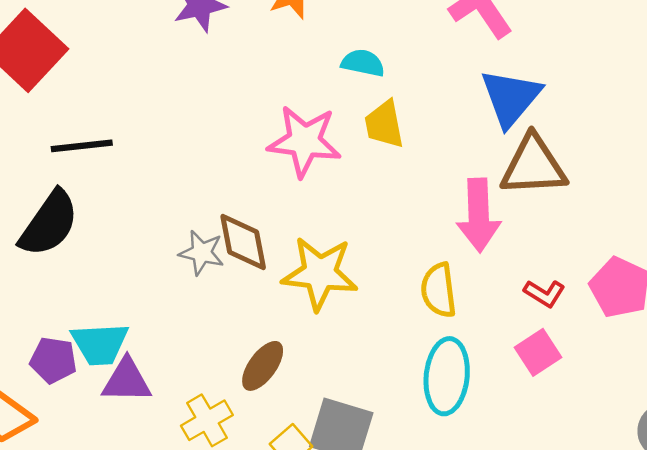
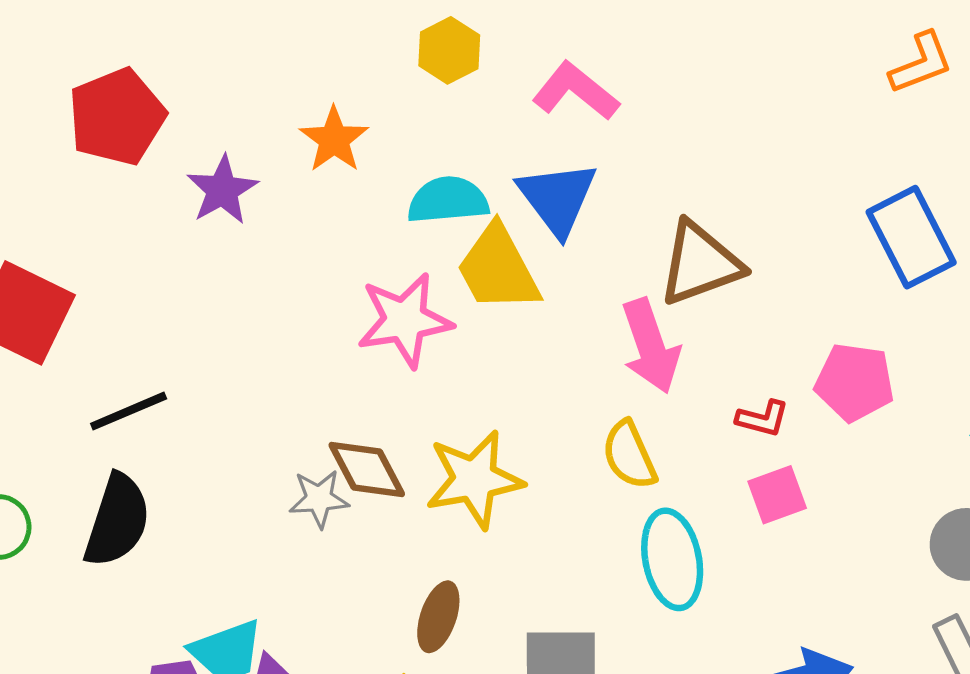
cyan semicircle: (363, 63) -> (448, 200), size x1.4
blue triangle: (511, 98) -> (557, 198), moved
yellow trapezoid: (384, 124) -> (498, 269), size x1.5
pink square: (538, 352) -> (777, 495), turned 30

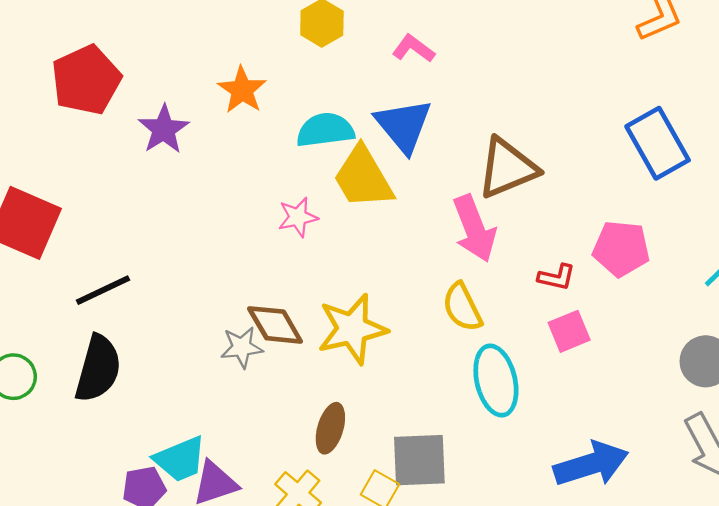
pink L-shape: (576, 91) -> (413, 49), size x0.7
pink star: (405, 320) -> (298, 217), size x0.6

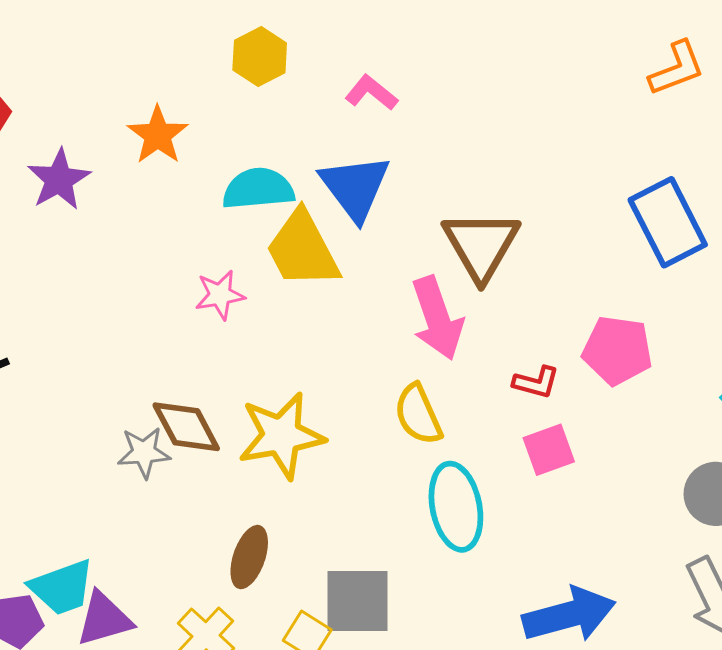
brown triangle: (507, 168) -> (481, 245), turned -40

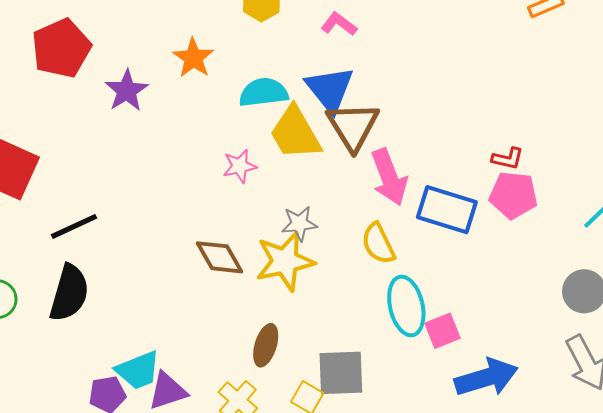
blue rectangle: (668, 222) -> (447, 210), moved, turned -44
brown triangle: (481, 245) -> (353, 126), moved
red L-shape: (536, 382) -> (508, 159), moved
pink square: (549, 450) -> (443, 331), moved
gray star: (144, 453) -> (299, 224), moved

